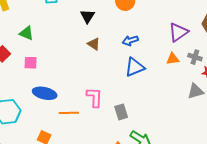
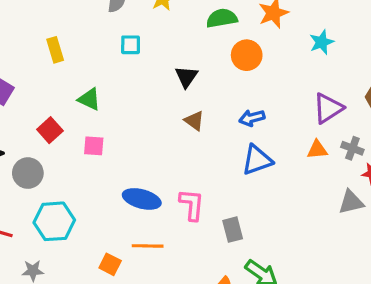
blue ellipse: (45, 93) -> (142, 199), moved
orange line: (69, 113) -> (148, 246), moved

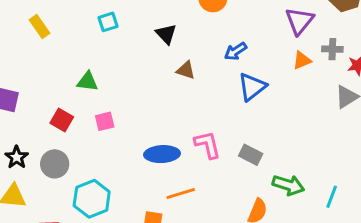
yellow rectangle: (55, 50) -> (40, 27), moved
gray rectangle: (233, 230) -> (251, 155), turned -30

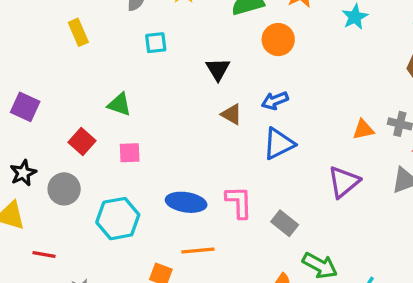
purple triangle: (300, 21) -> (344, 182), moved
blue arrow: (236, 51) -> (275, 101), moved
blue triangle: (252, 87) -> (279, 144), moved
cyan hexagon: (92, 199) -> (118, 219), moved

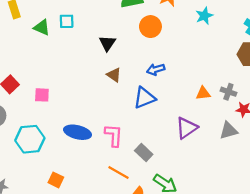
blue arrow: (275, 101) -> (156, 69), moved
green triangle: (119, 105) -> (42, 27), moved
orange line: (198, 251) -> (118, 172), moved, turned 30

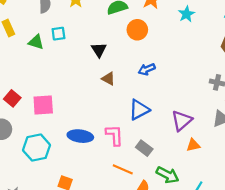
orange triangle: (203, 93) -> (193, 145), moved
pink square: (42, 95) -> (43, 105), size x1.5
blue triangle: (144, 98) -> (139, 110), moved

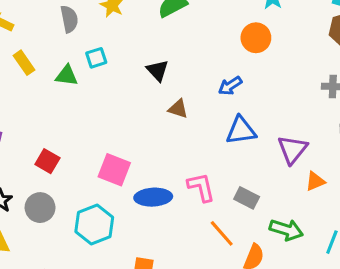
orange circle: (137, 30) -> (256, 38), moved
pink square: (43, 105) -> (114, 170), moved, turned 35
blue triangle: (139, 110) -> (241, 130), moved, turned 30
orange line: (123, 169) -> (222, 233), turned 36

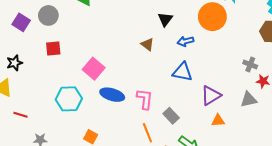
orange circle: (256, 38) -> (212, 17), size x1.4
black triangle: (158, 70) -> (165, 19), moved
red square: (47, 161) -> (53, 49), turned 35
gray circle: (40, 208) -> (48, 15), moved

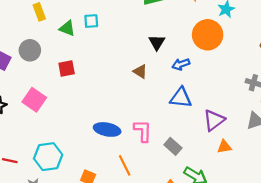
red square: (53, 49) -> (67, 69), moved
pink square: (94, 69) -> (34, 100), moved
cyan hexagon: (69, 99) -> (48, 157), moved
orange line: (147, 133) -> (125, 165), moved

